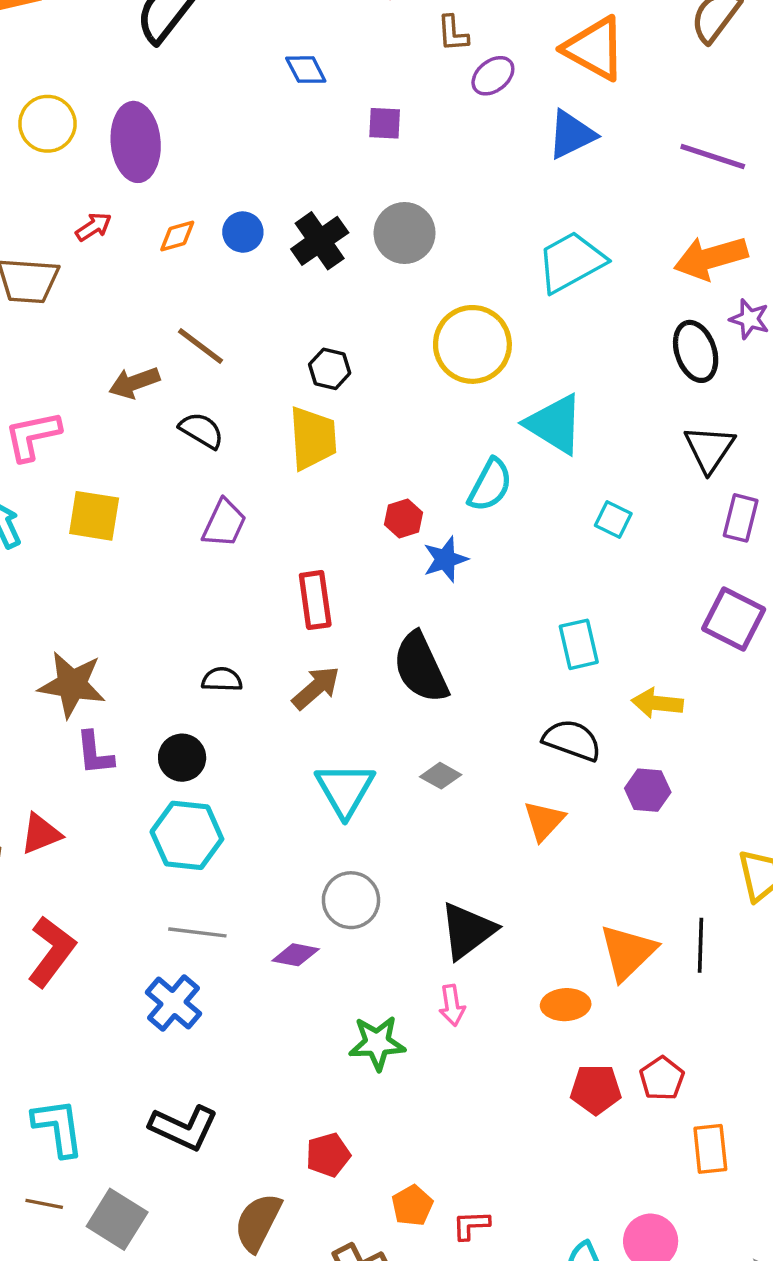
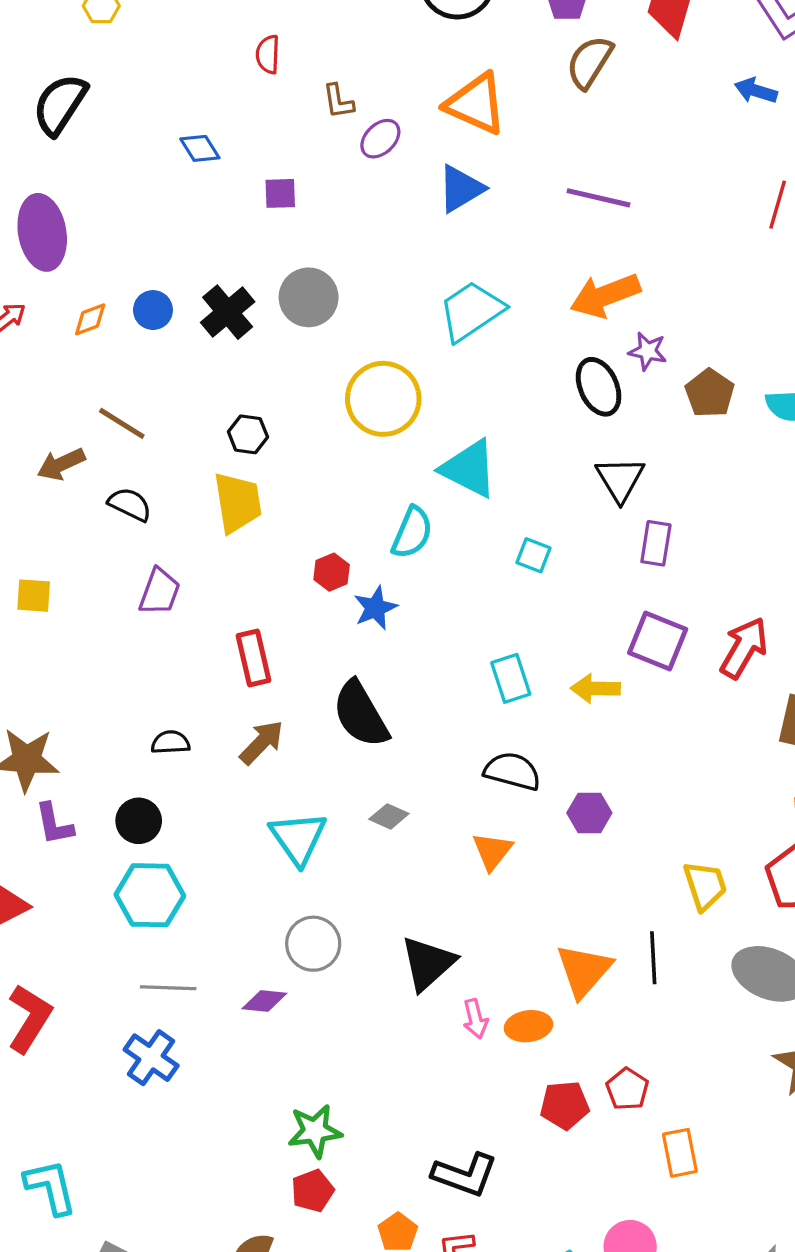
yellow square: (94, 516) -> (34, 596), size x0.7
yellow arrow: (657, 703) -> (596, 689), moved
pink arrow: (452, 1005) -> (475, 1019), moved
green star: (377, 1043) -> (315, 1131), moved
black L-shape: (184, 1128) -> (465, 1175), moved

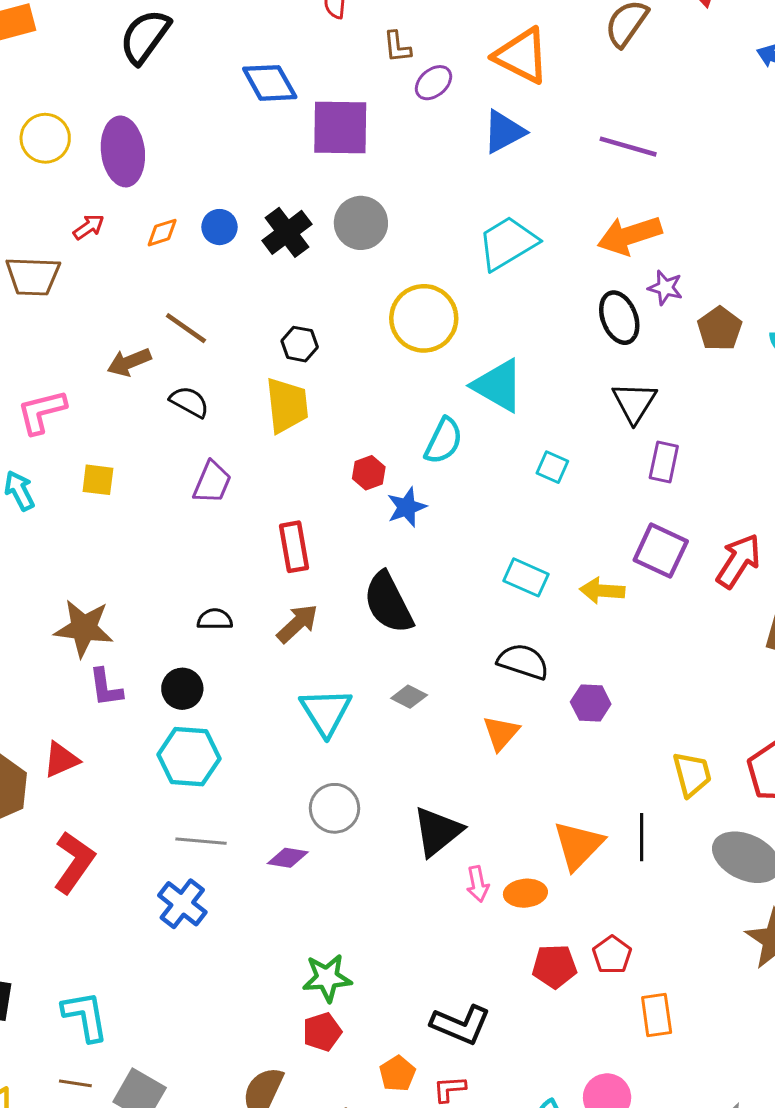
blue diamond: (200, 148) -> (270, 83), size x1.5
purple square: (280, 193) -> (340, 127), size x2.0
cyan rectangle: (511, 678) -> (526, 577), turned -51

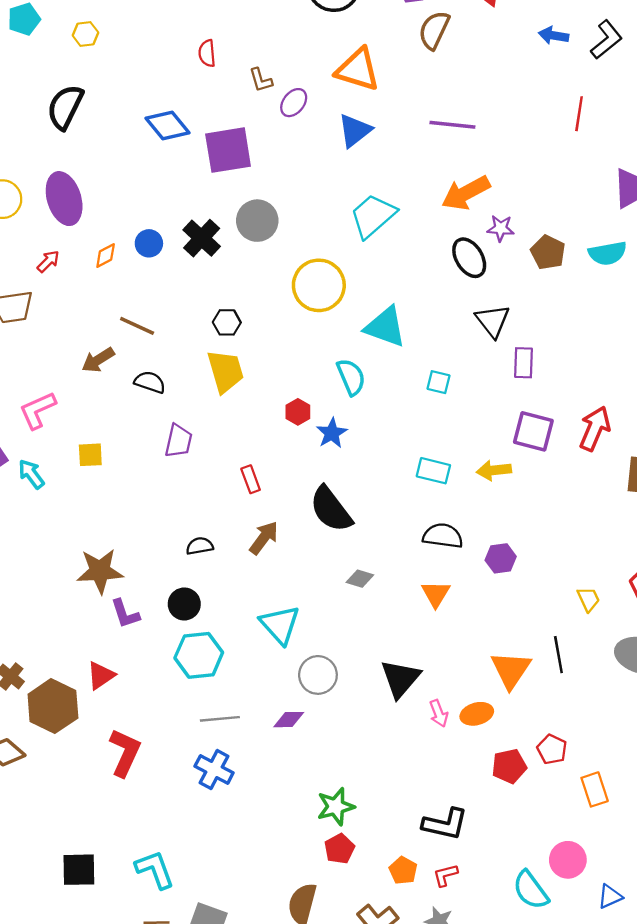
cyan semicircle: (444, 441) -> (351, 377), turned -39
red rectangle: (294, 547) -> (251, 479), size x0.7
cyan triangle: (326, 712) -> (280, 625), moved
yellow trapezoid: (692, 774) -> (588, 599), size x0.7

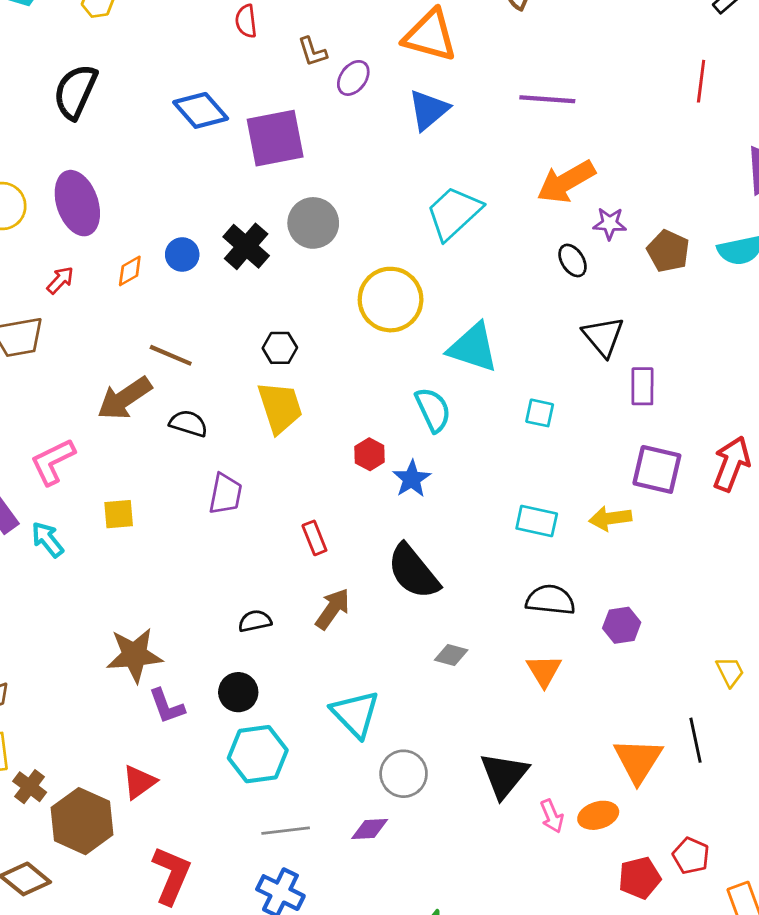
black ellipse: (469, 258) -> (573, 260), size x0.7
brown arrow: (98, 360) -> (124, 398), size x1.4

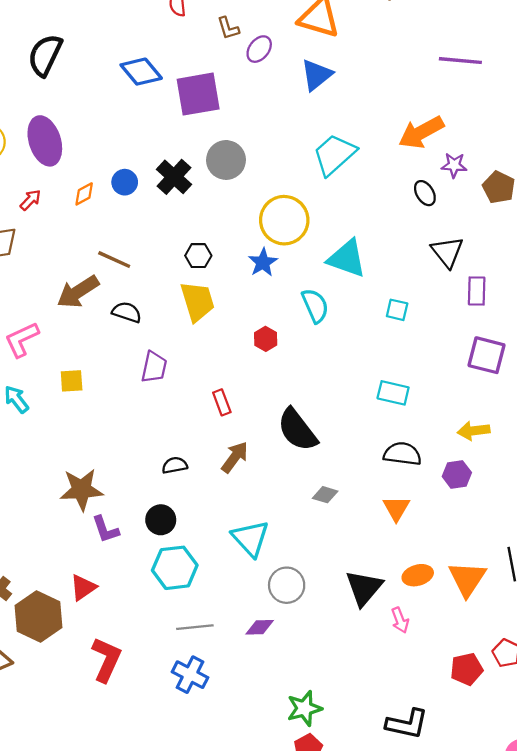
purple line: (547, 99) -> (460, 61), moved
blue star: (412, 479) -> (263, 262), moved
yellow arrow: (610, 518) -> (474, 431), moved
orange ellipse: (598, 815) -> (418, 575), moved

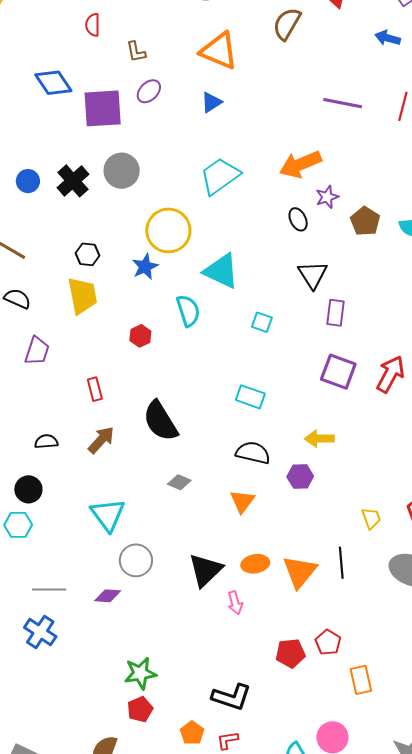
purple ellipse: (259, 49) -> (149, 91), moved
blue triangle: (317, 75) -> (211, 102), size x0.7
purple star: (454, 165) -> (327, 197), turned -30
cyan hexagon: (175, 568) -> (18, 525), moved, size x0.7

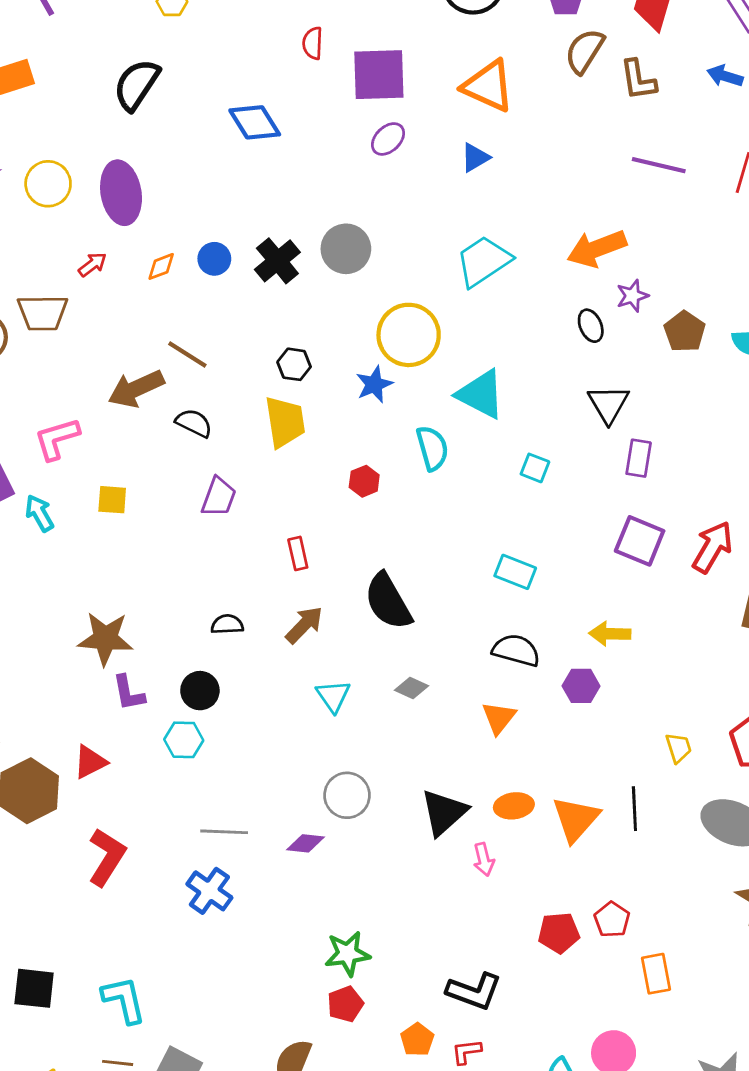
brown L-shape: (136, 52) -> (638, 80), moved, size x1.4
purple square: (103, 108) -> (379, 75), moved
cyan triangle: (108, 515) -> (333, 696), moved, size x0.7

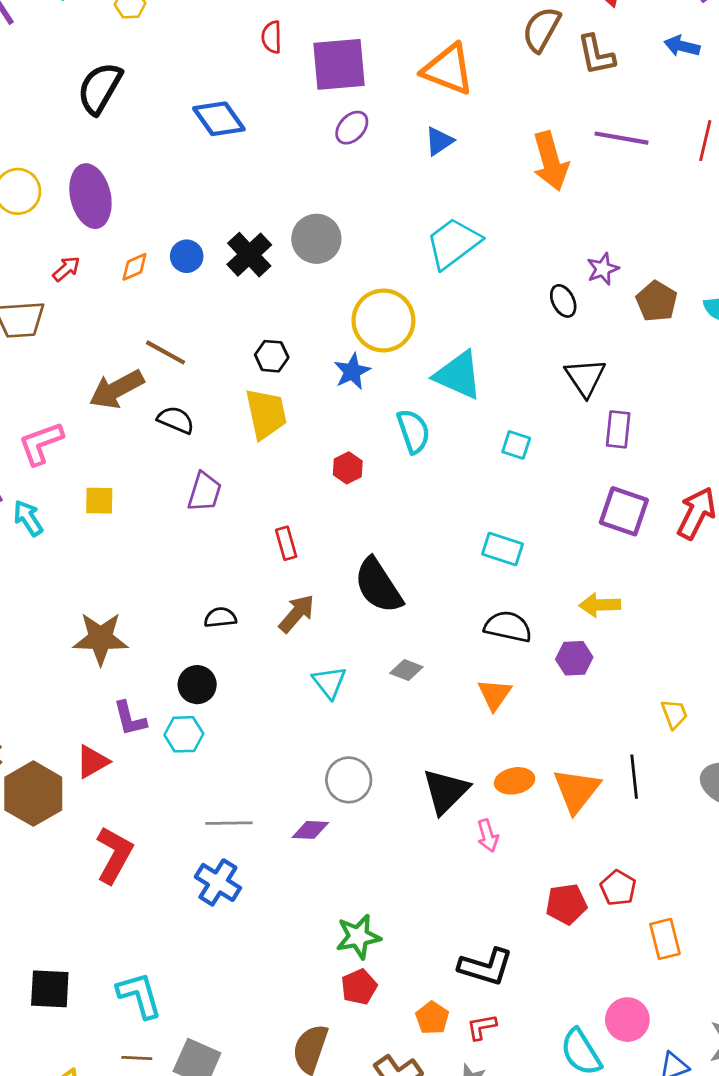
orange arrow: (597, 249) -> (551, 161), moved, turned -82
purple L-shape: (129, 693) -> (130, 719), moved

